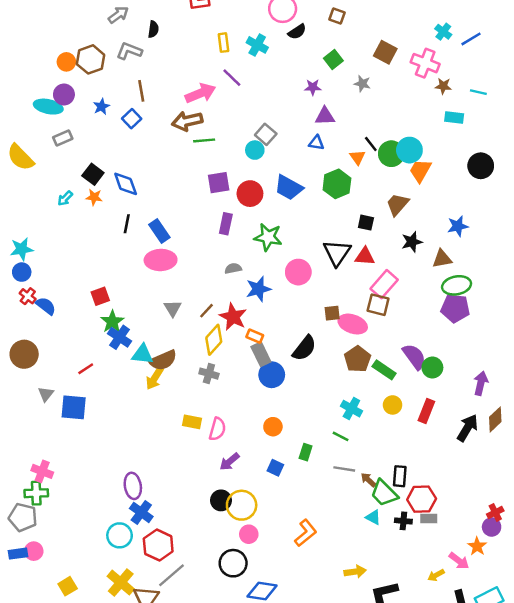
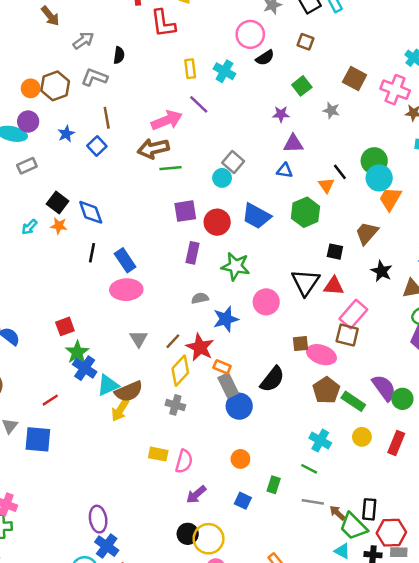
green circle: (391, 154) -> (374, 161), moved
black star: (412, 242) -> (382, 271), turned -30
cyan triangle: (142, 354) -> (108, 385), turned -30

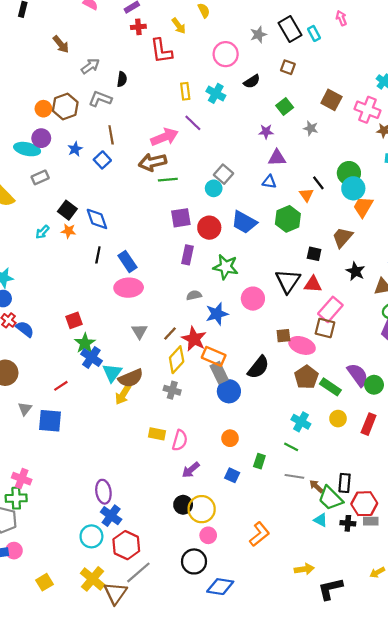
pink circle: (250, 34) -> (226, 54), moved
orange rectangle: (222, 367) -> (214, 356), size x1.5
cyan triangle: (108, 385) -> (112, 373), turned -30

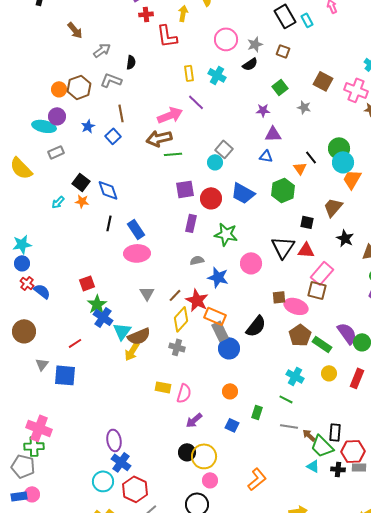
yellow arrow: (179, 26) -> (183, 13), turned -133
gray star: (258, 34) -> (255, 44), moved
blue star: (217, 314) -> (218, 277), turned 30
pink cross: (22, 479) -> (39, 428), size x1.4

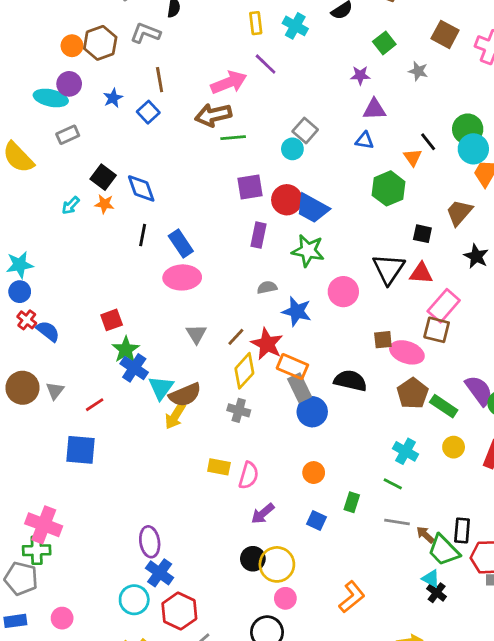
blue trapezoid: (243, 193) -> (312, 208), moved
black semicircle: (256, 326) -> (350, 381), turned -115
gray triangle: (42, 364) -> (55, 391), moved
black cross: (338, 469) -> (437, 593), moved, turned 32
pink circle: (32, 494) -> (62, 618), moved

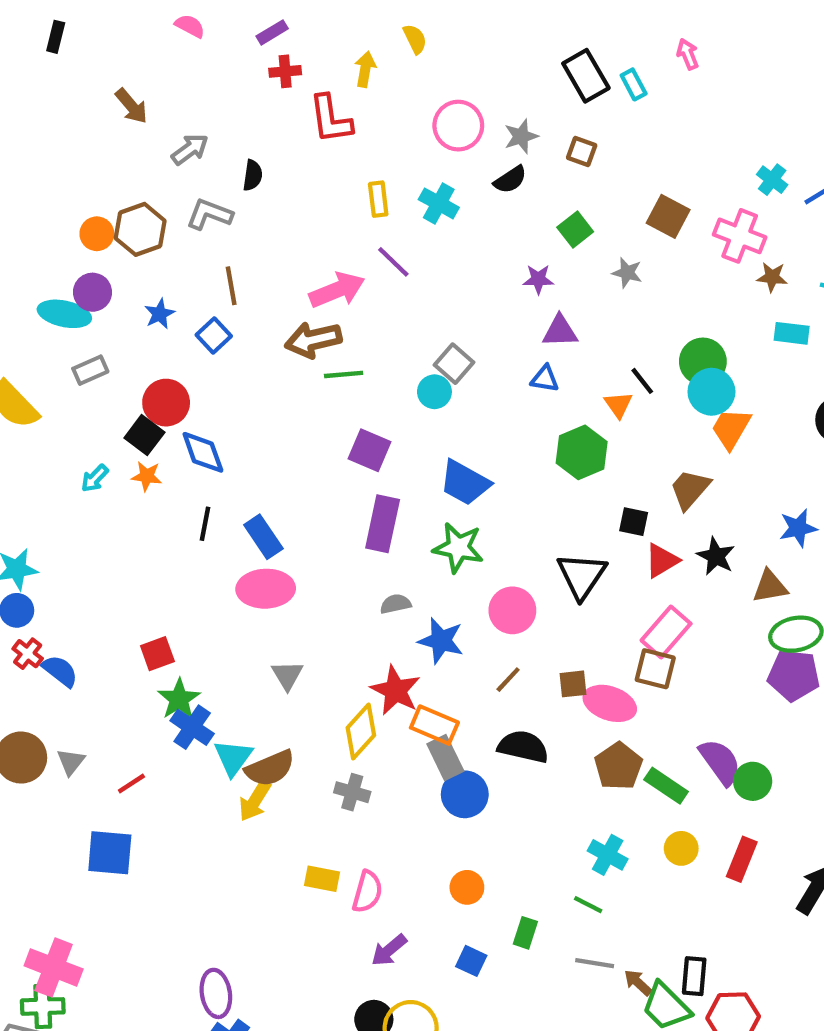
purple square: (250, 187) -> (370, 450), turned 32
red circle: (287, 200) -> (166, 403), moved
purple rectangle: (259, 235) -> (383, 524), size x1.4
red triangle: (421, 273) -> (662, 561), moved, turned -35
brown line: (236, 337) -> (508, 680), moved

